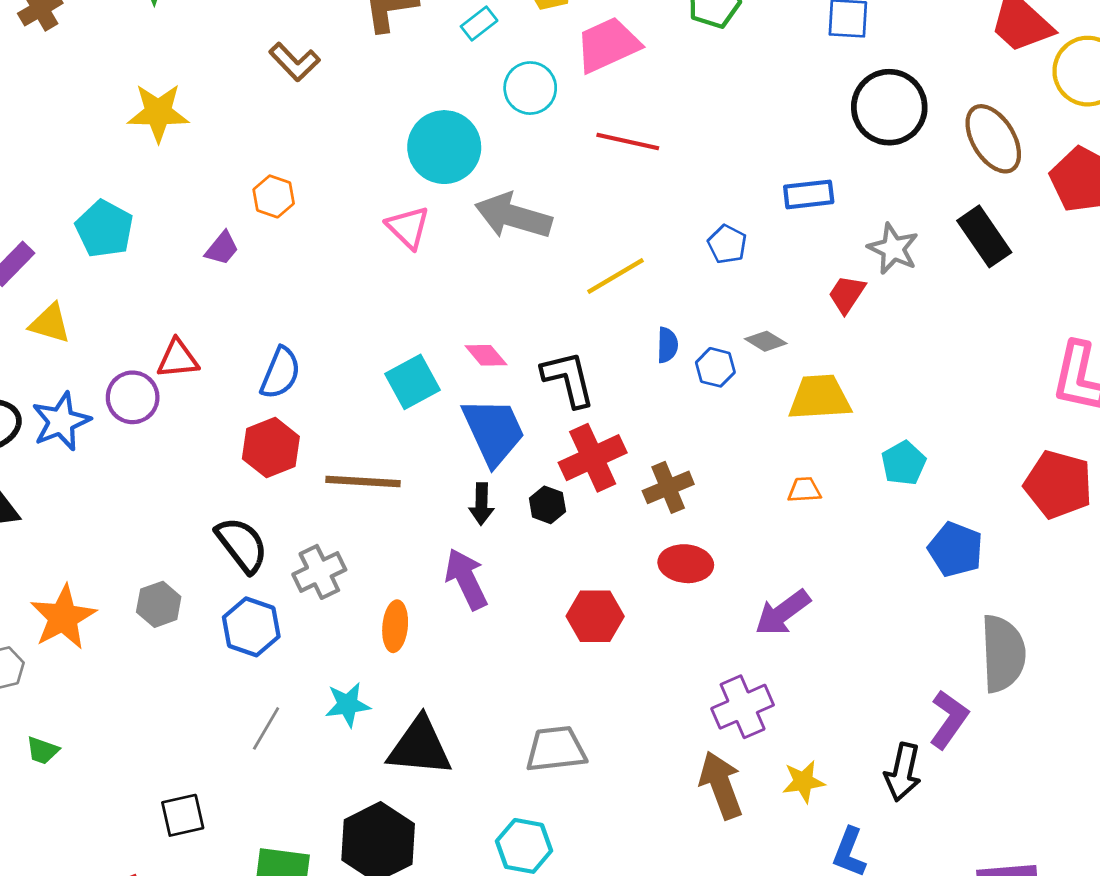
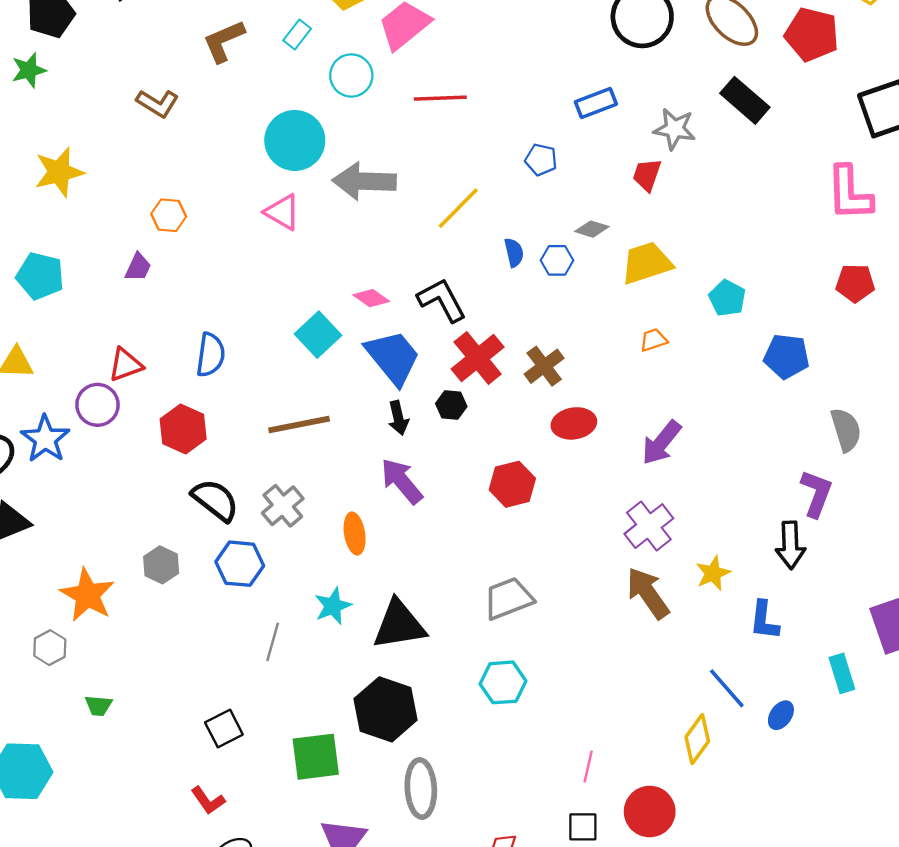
red hexagon: (271, 448) -> (183, 429), moved
red pentagon: (1058, 484) -> (855, 283), size x0.7
gray semicircle: (1003, 654) -> (846, 430), size x0.7

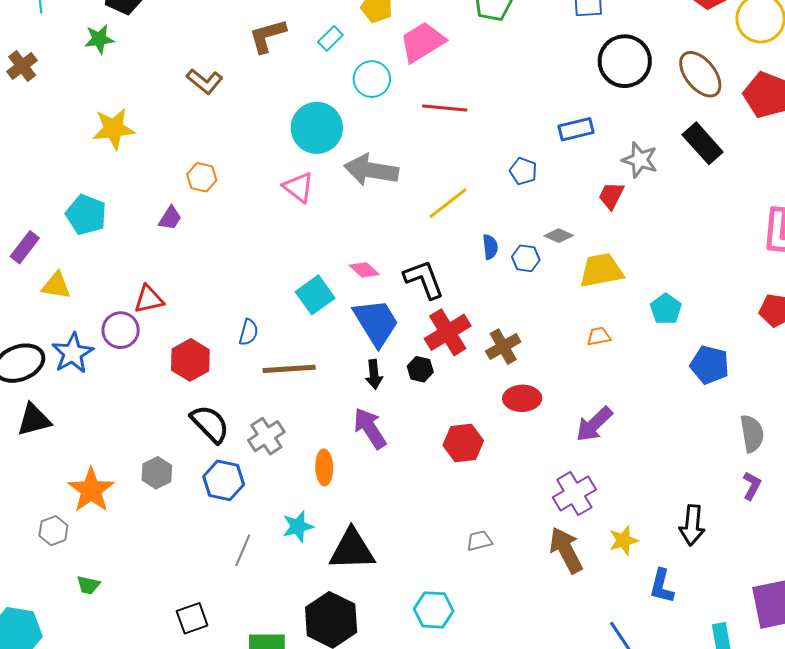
blue semicircle: (211, 355) -> (249, 332), moved, size x0.7
purple L-shape: (816, 493) -> (752, 486), moved, size x0.7
gray trapezoid: (508, 598) -> (479, 541), moved, size x0.6

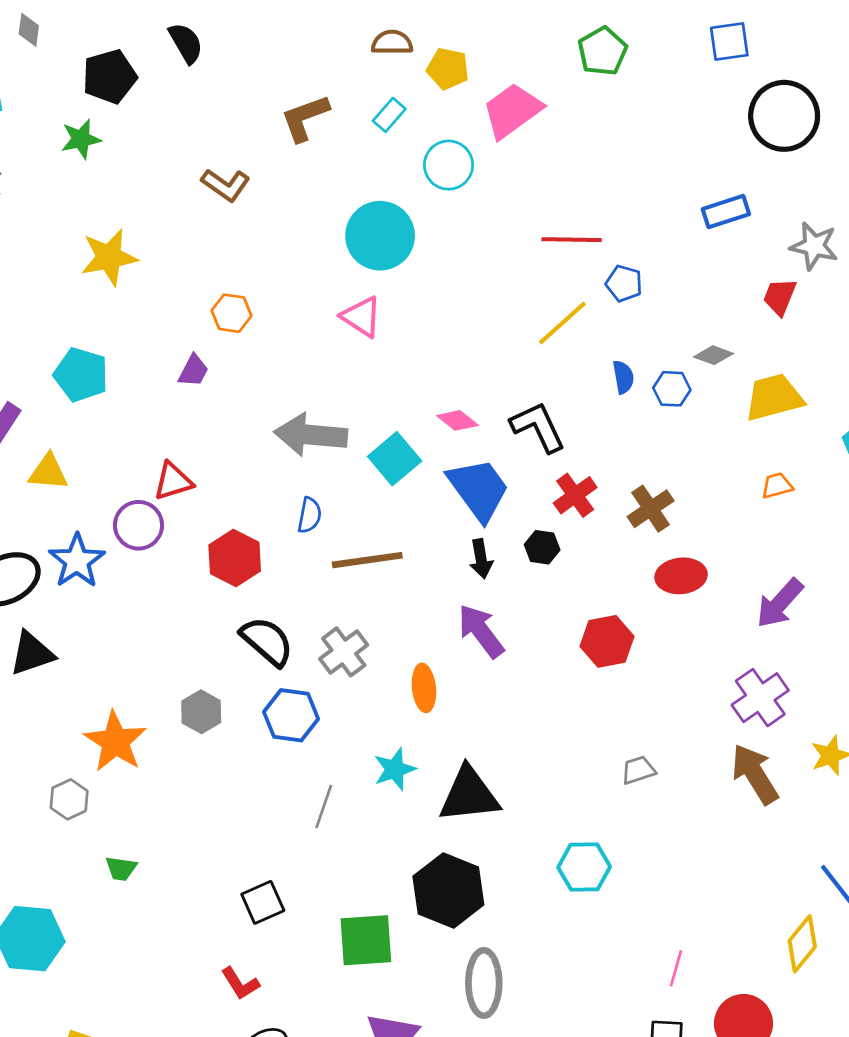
red line: (445, 108) -> (572, 240), moved
gray arrow: (371, 170) -> (311, 435), moved
blue pentagon: (523, 171) -> (624, 283), moved
red cross: (448, 332) -> (575, 495), size x0.7

